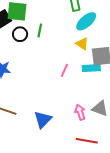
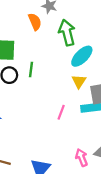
yellow triangle: (82, 44) -> (79, 81), turned 32

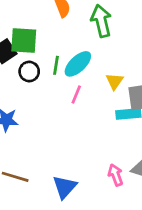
cyan ellipse: (82, 56) -> (78, 64), moved
pink line: (61, 112) -> (76, 94), moved

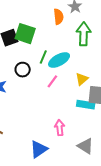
black circle: (29, 72) -> (23, 70), moved
pink arrow: (116, 175) -> (60, 128), moved
blue triangle: (65, 187) -> (39, 149), moved

